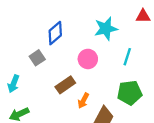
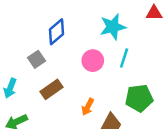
cyan line: (127, 57) -> (124, 58), moved
brown rectangle: (65, 85) -> (51, 89), moved

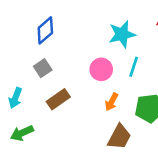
blue diamond: (56, 32) -> (45, 30), moved
orange arrow: (88, 107) -> (112, 102), moved

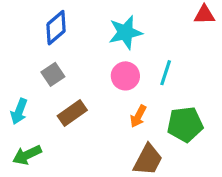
cyan star: (122, 34) -> (125, 32), moved

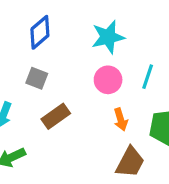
gray square: (53, 74) -> (37, 78), turned -35
orange arrow: (138, 116) -> (121, 119), turned -45

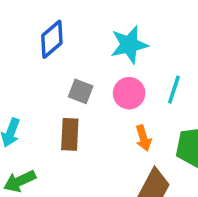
gray square: (37, 78) -> (81, 91), moved
brown rectangle: (56, 116) -> (70, 134), turned -52

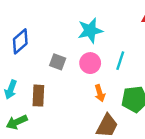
blue diamond: (52, 39) -> (20, 41), moved
brown rectangle: (70, 134) -> (38, 96), moved

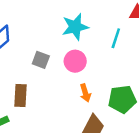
cyan line: (120, 61) -> (116, 38), moved

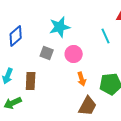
cyan star: (75, 27) -> (60, 27), moved
cyan line: (116, 38) -> (106, 36), turned -42

